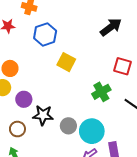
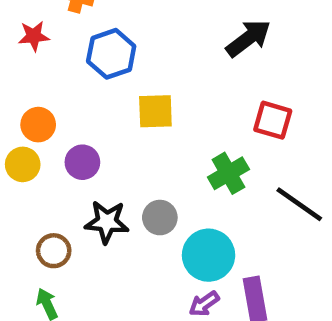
yellow square: (66, 62) -> (155, 111), turned -30
purple circle: (24, 99) -> (82, 162), moved
gray circle: (68, 126) -> (160, 218), moved

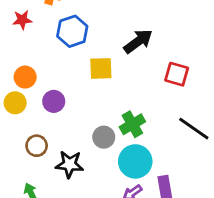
black arrow: (248, 38) -> (138, 41), moved
green cross: (228, 173) -> (132, 124), moved
black star: (107, 222) -> (69, 164), moved
brown circle: (54, 251) -> (37, 146), moved

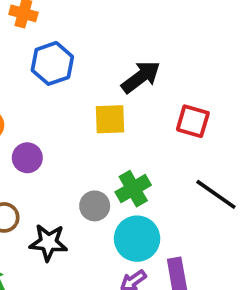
yellow square: (101, 68) -> (110, 119), moved

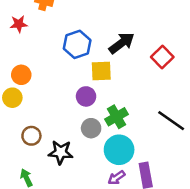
blue hexagon: (52, 63) -> (77, 44), moved
red square: (193, 121) -> (162, 57), moved, turned 30
purple circle: (27, 158) -> (86, 96), moved

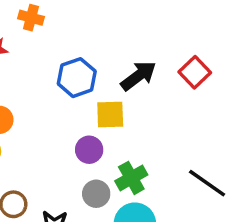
red square: (162, 57) -> (195, 72), moved

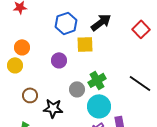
red square: (195, 72) -> (141, 29), moved
purple circle: (89, 150) -> (59, 60), moved

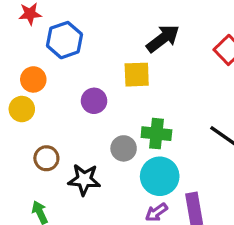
blue hexagon: (66, 23) -> (64, 40), moved
green cross: (97, 80) -> (156, 134), turned 36

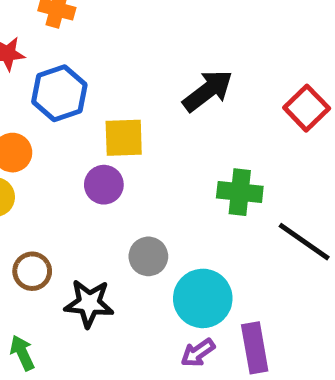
yellow square: (137, 75) -> (124, 138), moved
green cross: (156, 134) -> (240, 192), moved

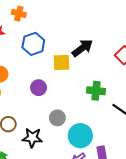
blue hexagon: (59, 93) -> (33, 44), moved
yellow square: (124, 138) -> (62, 63), moved

